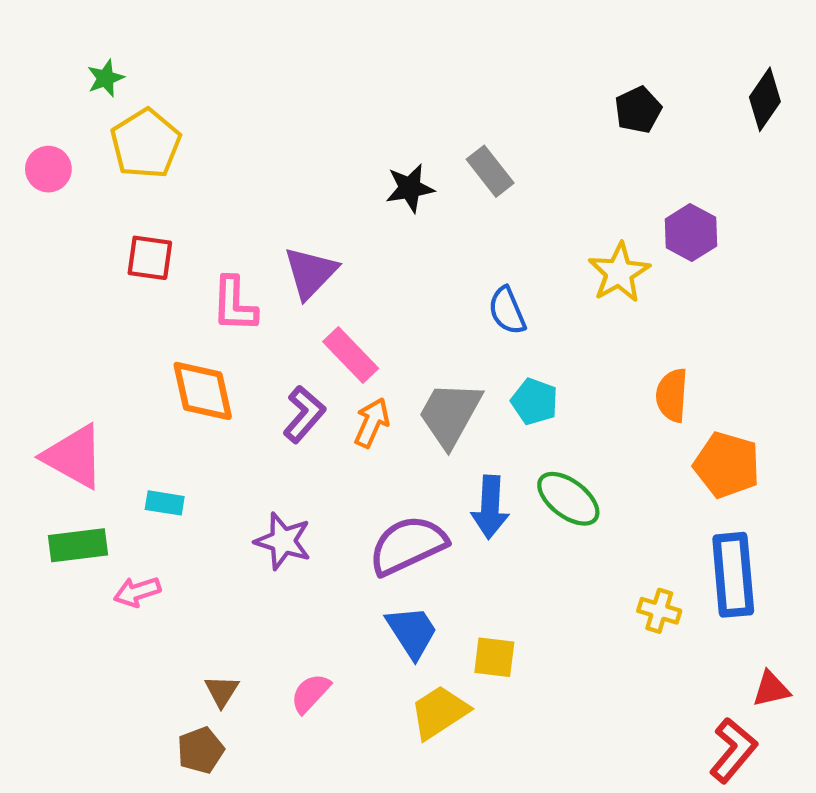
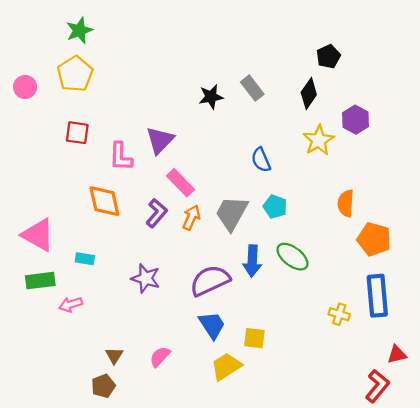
green star: (105, 78) -> (79, 30), moved, size x1.4
black diamond: (765, 99) -> (309, 94), moved

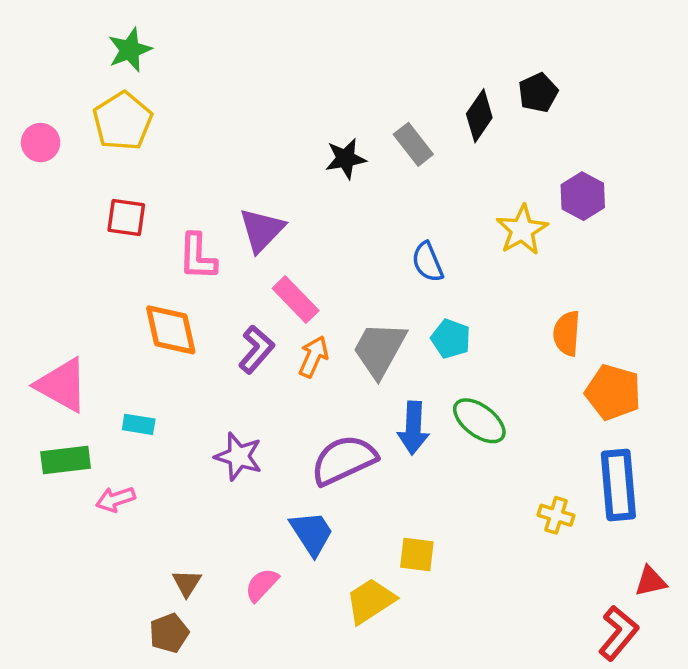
black diamond: (309, 94) -> (479, 116), moved
blue trapezoid: (212, 325) -> (312, 533), moved

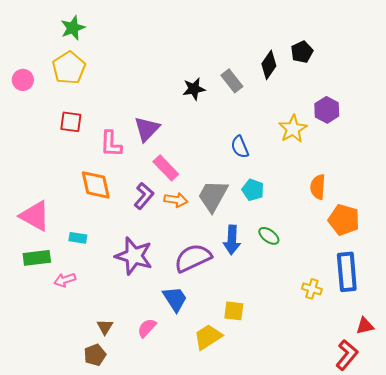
orange arrow: (313, 357) -> (176, 200), turned 75
green ellipse: (479, 421) -> (269, 236), size x0.7
purple star: (239, 456) -> (134, 256), size x1.4

